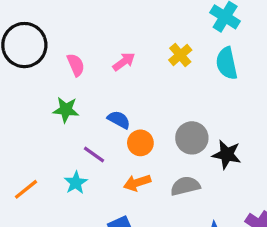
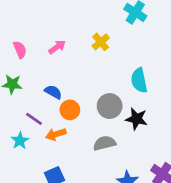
cyan semicircle: (227, 63) -> (139, 80), moved
orange arrow: (137, 183) -> (56, 134), moved

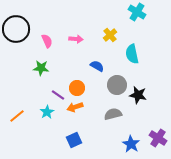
pink arrow: (57, 47) -> (76, 39), turned 40
cyan semicircle: (139, 80) -> (132, 54), moved
blue semicircle: (53, 92) -> (97, 66), moved
orange circle: (70, 110) -> (77, 88), moved

